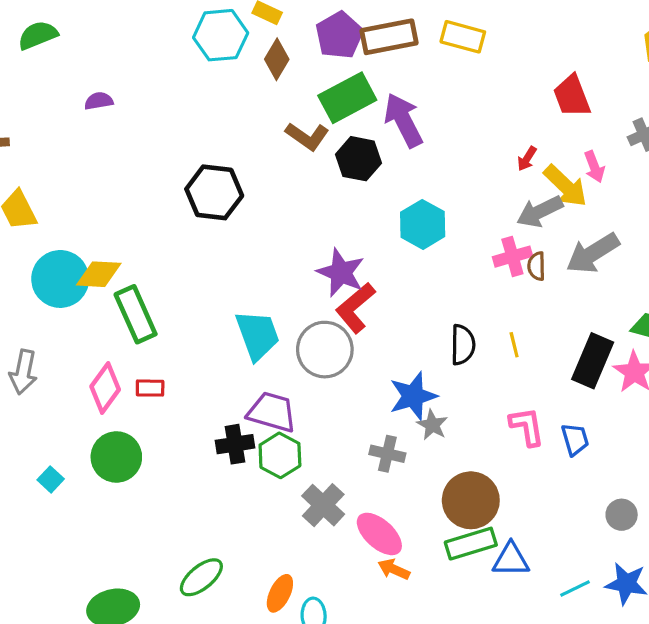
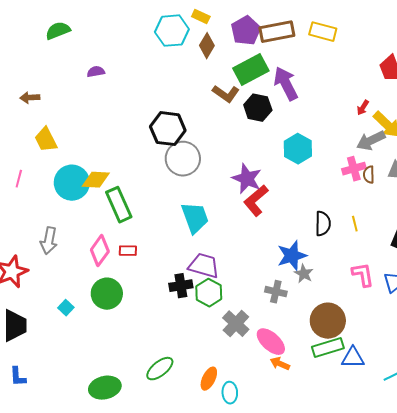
gray circle: (325, 350) -> (183, 159), moved

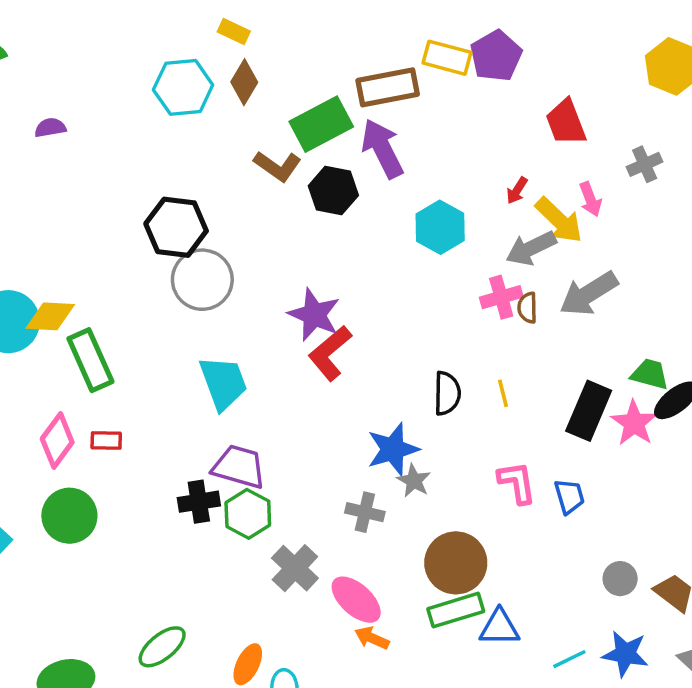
cyan hexagon: (172, 31) -> (183, 87), moved
purple pentagon: (246, 31) -> (496, 56), moved
brown rectangle: (277, 32) -> (388, 87), moved
cyan hexagon: (298, 149) -> (440, 227), moved

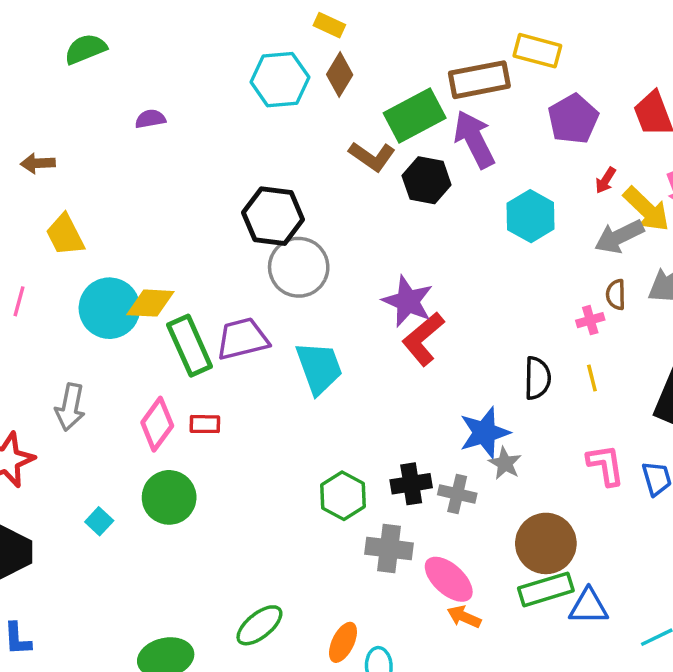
purple pentagon: (496, 56) -> (573, 119), moved
pink cross: (501, 297) -> (590, 320), moved, size x0.7
purple trapezoid: (239, 467) -> (242, 339), moved, turned -30
black cross: (199, 502) -> (411, 484), moved
gray cross: (295, 568) -> (389, 549), turned -36

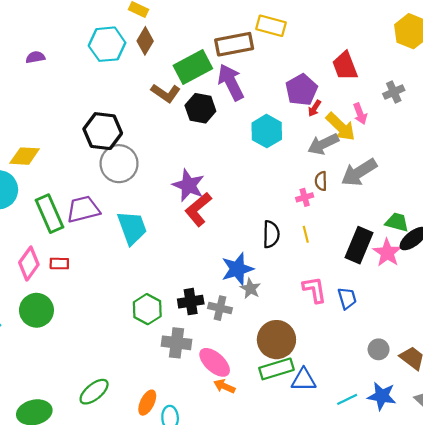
purple semicircle: (150, 119) -> (35, 57), moved
purple pentagon: (573, 119) -> (301, 90), moved
yellow diamond: (150, 303) -> (25, 156), moved

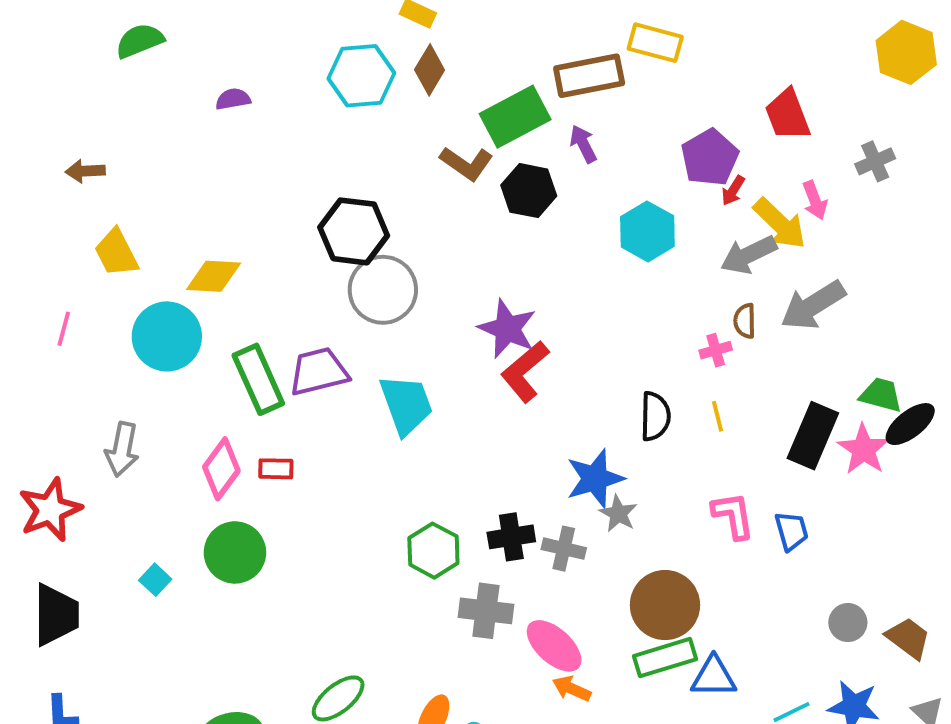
purple arrow: (231, 82) -> (583, 144), size x0.6

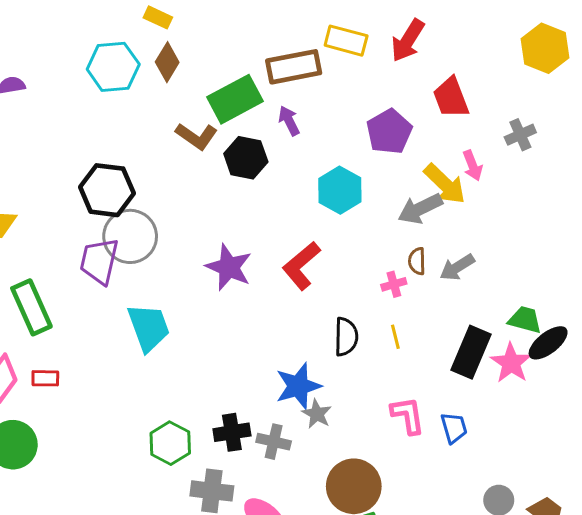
red arrow: (733, 191) -> (408, 41), moved, size x1.8
gray arrow: (813, 305) -> (457, 267), moved, size x0.7
purple trapezoid: (319, 372) -> (99, 261), moved, turned -63
red L-shape: (525, 372) -> (301, 266), moved

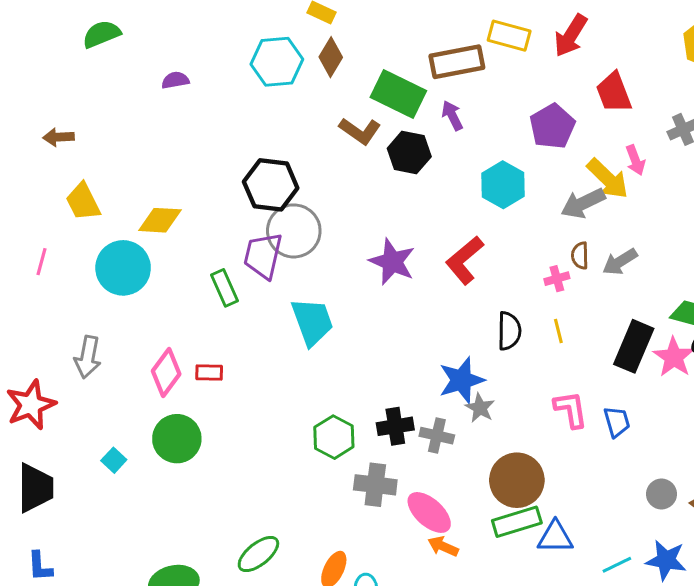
green rectangle: (235, 99) -> (398, 94), turned 54
green rectangle: (31, 307) -> (225, 288), moved, size x0.7

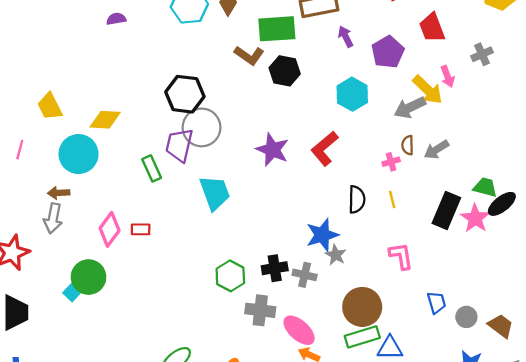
green rectangle: (398, 94) -> (277, 29), turned -30
purple arrow: (452, 116) -> (346, 37), moved
brown arrow: (58, 137) -> (59, 193), moved
blue trapezoid: (617, 422) -> (436, 303), moved
green circle: (177, 439) -> (88, 277), moved

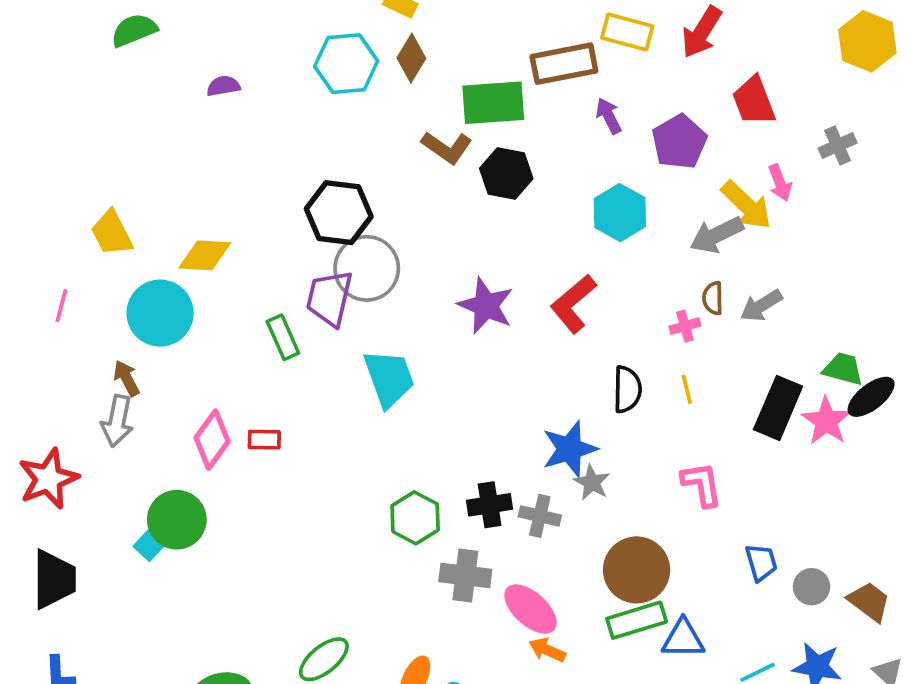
brown arrow: (59, 193) -> (127, 378), turned 65

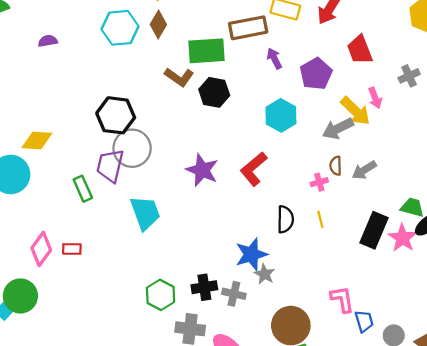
pink L-shape: (702, 484) -> (342, 299), moved

